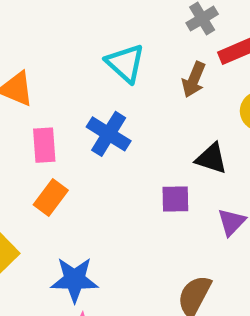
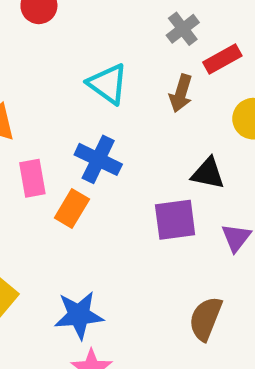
orange rectangle: (51, 198) -> (72, 208), moved
purple square: (175, 199) -> (175, 220), size x1.4

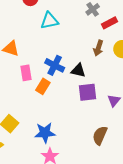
cyan triangle: (108, 84) -> (49, 21), moved, turned -48
brown arrow: (181, 93) -> (98, 48), moved
black triangle: (208, 173) -> (78, 70), moved

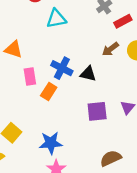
brown arrow: (98, 48) -> (110, 49), turned 35
purple square: (88, 92) -> (97, 111), moved
brown semicircle: (100, 135) -> (111, 158), moved, turned 42

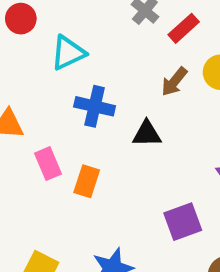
blue cross: (62, 68) -> (95, 106), moved
purple square: (97, 111) -> (183, 222), moved

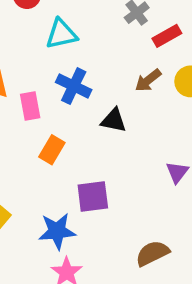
pink rectangle: (48, 164) -> (30, 106), moved
purple square: (183, 222) -> (93, 196), moved

